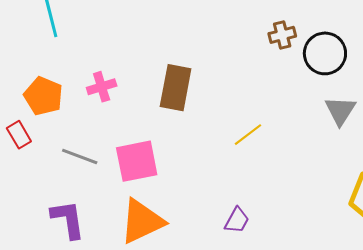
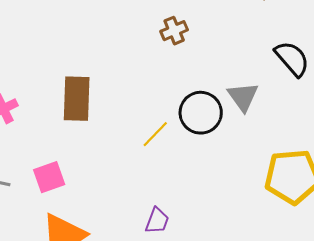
black circle: (325, 53) -> (201, 113), moved
pink square: (137, 161) -> (49, 177), size x0.7

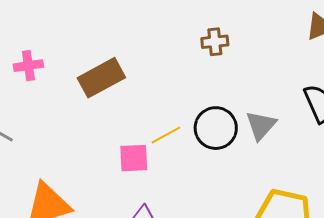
brown rectangle: (77, 99) -> (101, 78), turned 42
pink square: (49, 177) -> (134, 158), moved

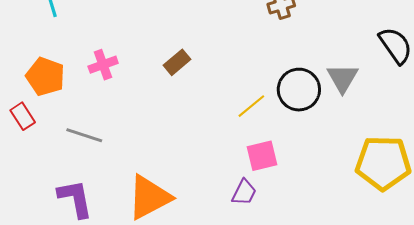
brown rectangle: (101, 78) -> (177, 62), size x0.6
pink square: (134, 158) -> (262, 156), moved

